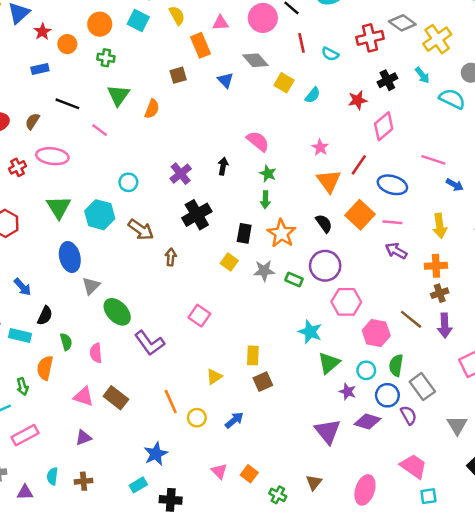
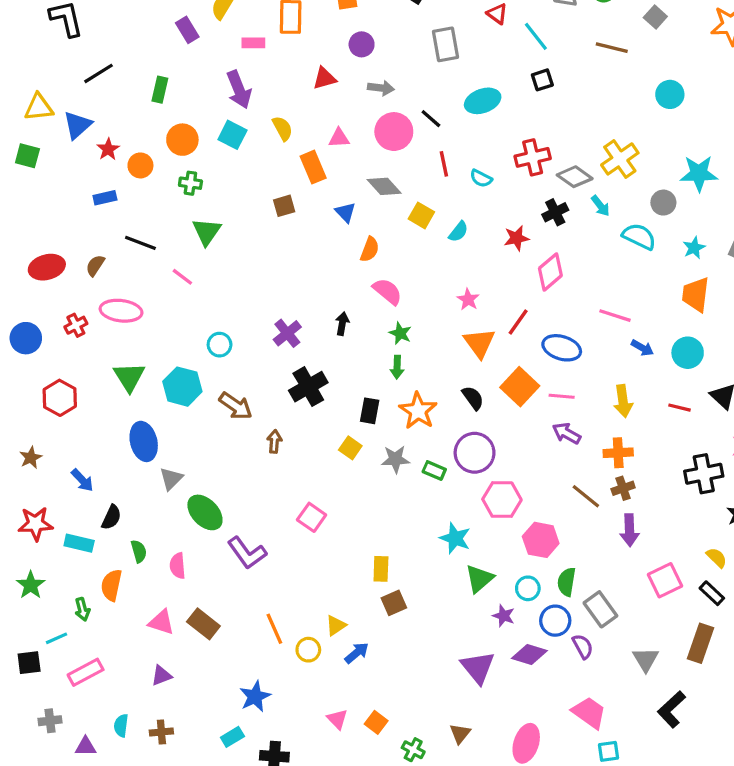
gray diamond: (402, 23) -> (575, 177), moved
orange semicircle: (152, 109) -> (370, 249), moved
brown line: (411, 319) -> (586, 496), moved
yellow triangle: (214, 377) -> (336, 625), moved

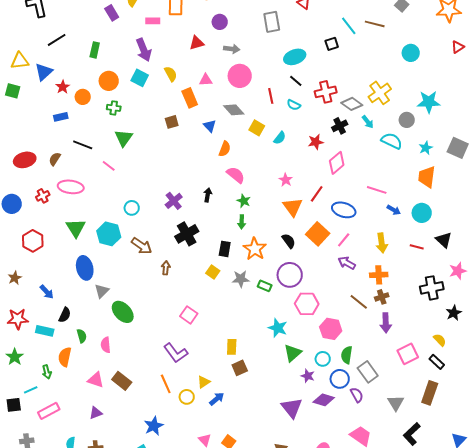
cyan line: (536, 36) -> (349, 26), moved
black line: (431, 119) -> (296, 81), moved
pink line: (562, 396) -> (344, 240), turned -56
purple L-shape: (247, 553) -> (176, 353), moved

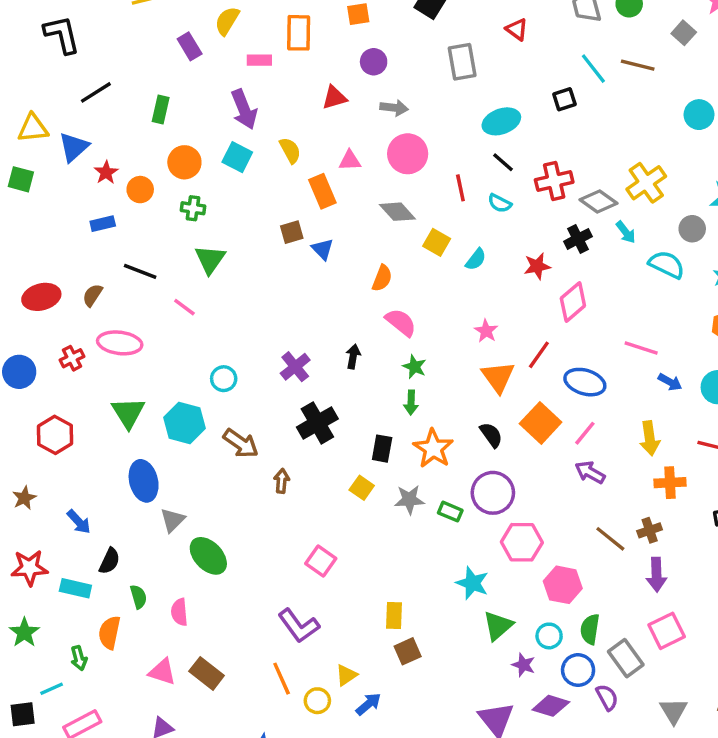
blue triangle: (210, 126) -> (322, 249), moved
orange cross: (379, 275) -> (670, 483), moved
pink square: (408, 354) -> (667, 631), moved

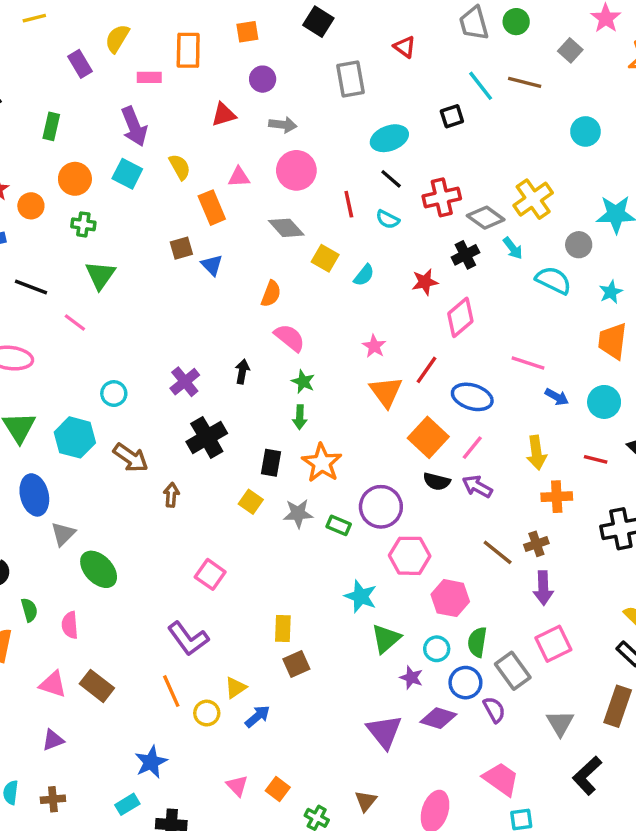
black semicircle: (491, 435) -> (437, 481), moved, turned 140

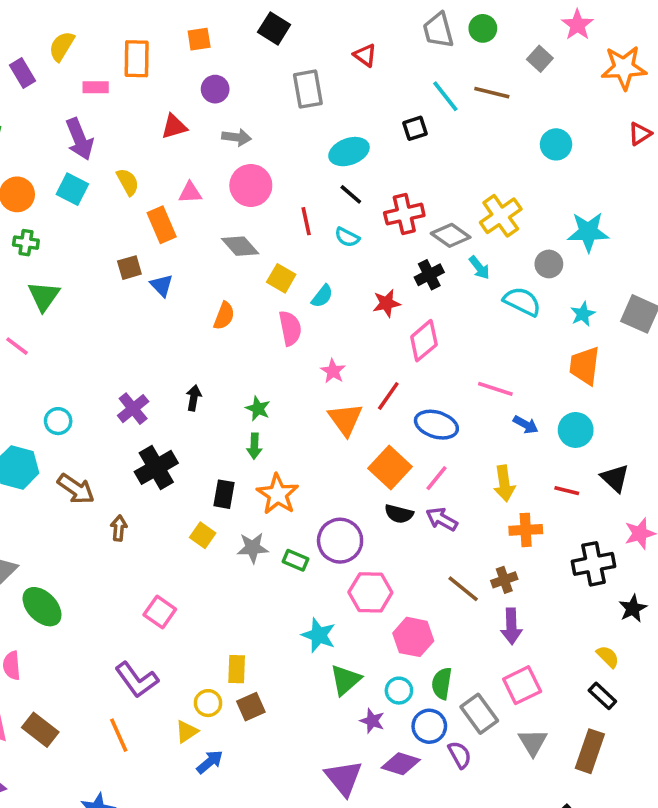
pink semicircle: (290, 338) -> (290, 328), moved, turned 40
yellow circle: (207, 713) -> (208, 703), moved
gray triangle: (560, 723) -> (533, 742), moved

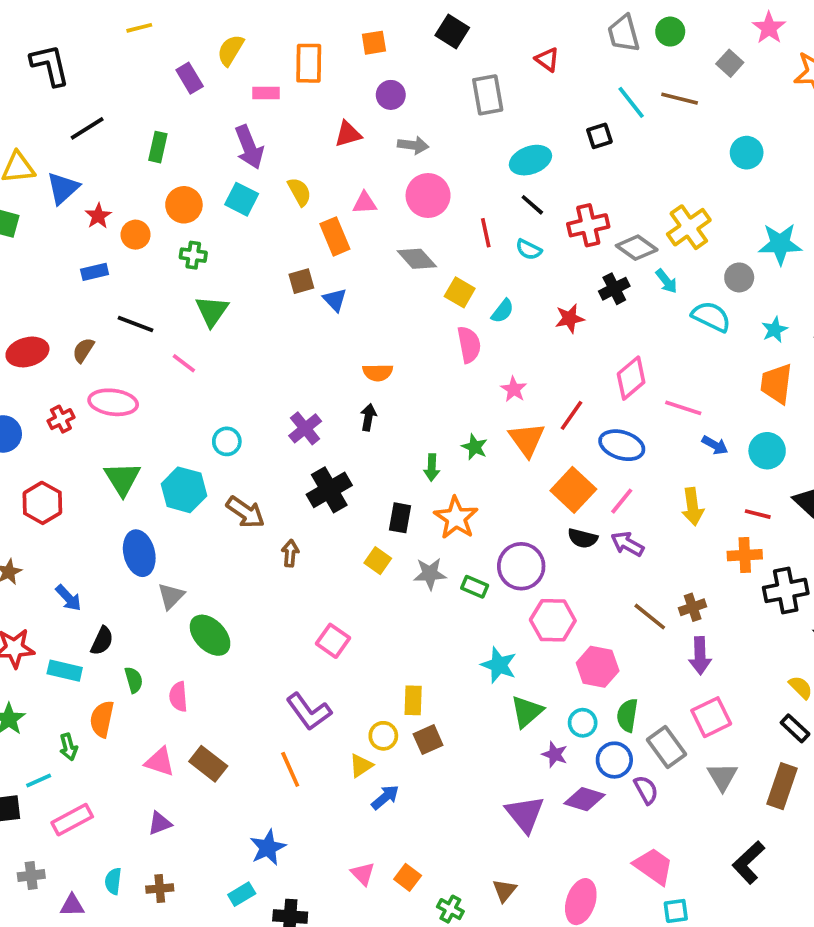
orange semicircle: (224, 316) -> (378, 372), moved, turned 68
pink diamond: (424, 341) -> (631, 378), moved
green star: (258, 409) -> (475, 447), moved
orange cross: (526, 530) -> (745, 555), moved

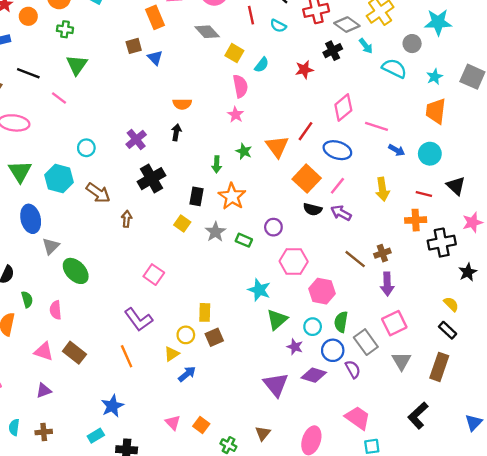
pink star: (514, 389) -> (236, 115), moved
purple circle: (521, 566) -> (273, 227), size x0.6
gray star: (430, 574) -> (215, 232), turned -30

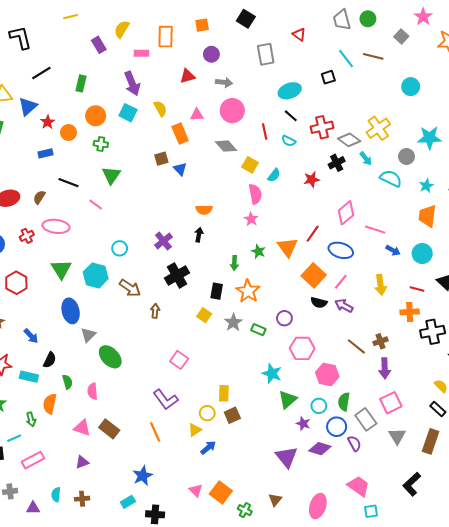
orange square: (201, 425) -> (221, 492), size x1.5

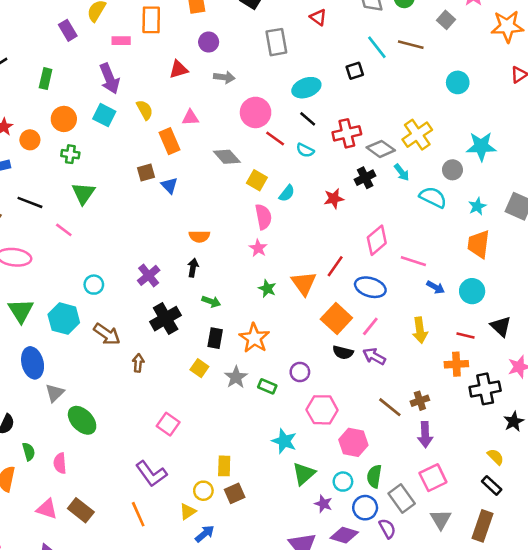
pink circle: (232, 111) -> (256, 112), moved
red line: (265, 131) -> (275, 139), turned -42
green arrow: (234, 263) -> (211, 302), moved, turned -72

